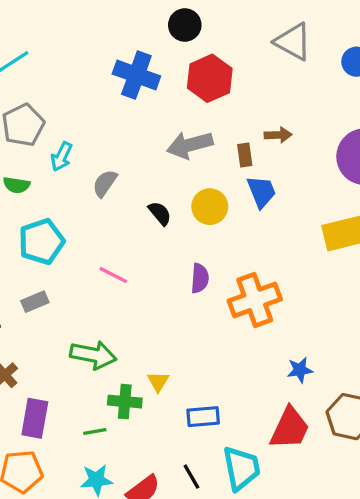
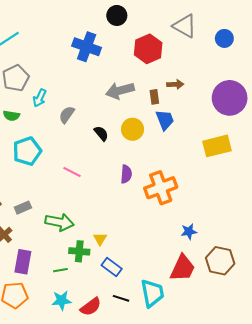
red hexagon: (210, 78) -> (148, 49), moved
gray rectangle: (35, 302) -> (23, 208), moved
blue rectangle: (203, 417) -> (112, 267), moved, turned 42
black line: (191, 477) -> (121, 298), turned -42

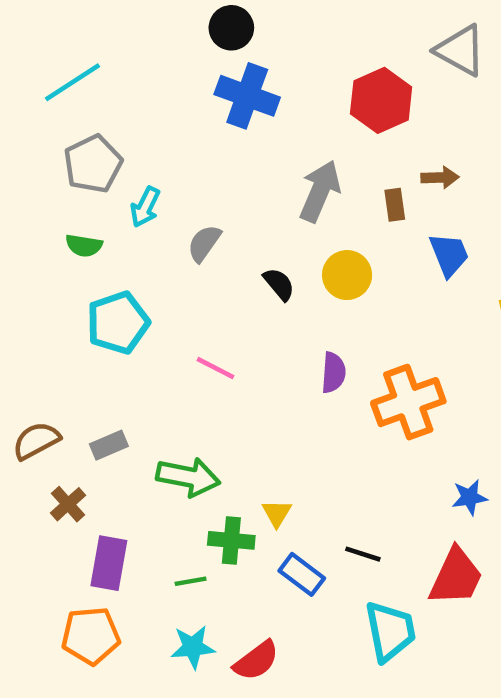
black circle: (117, 15) -> (231, 28), moved
gray arrow: (120, 91) -> (320, 191), turned 128
blue trapezoid: (165, 120) -> (449, 255), moved
black line: (121, 298) -> (363, 554), moved

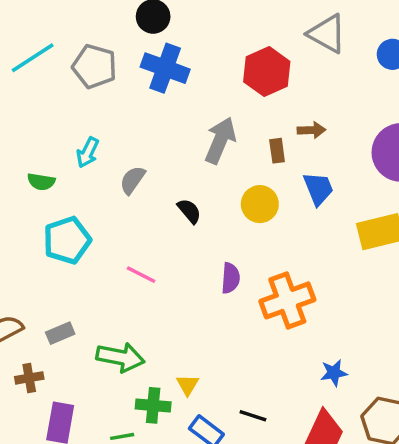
gray pentagon: (93, 164) -> (95, 66), moved, turned -30
yellow circle: (347, 275) -> (260, 204), moved
brown cross: (68, 504) -> (29, 378), turned 32

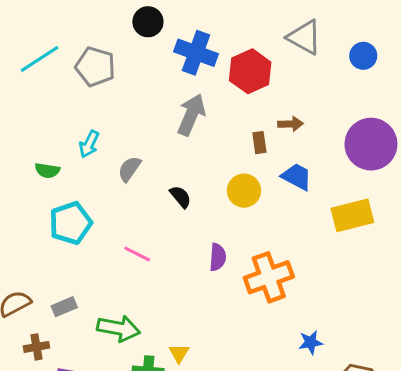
blue cross: (165, 68) -> (196, 53), moved
gray arrow: (220, 140) -> (191, 115), moved
blue trapezoid: (318, 189) -> (297, 177), turned -40

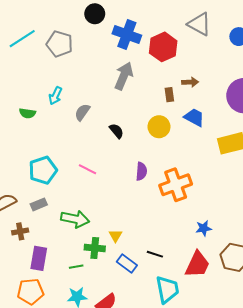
cyan pentagon: (71, 223) -> (43, 170), moved

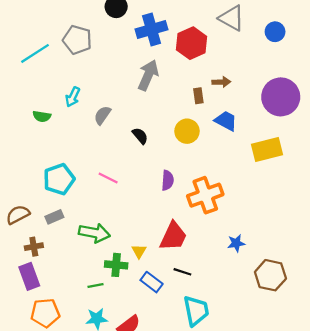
blue cross: (127, 34) -> (152, 29), turned -36
cyan line: (22, 39) -> (35, 53), moved
purple rectangle: (39, 258) -> (29, 276), moved, turned -30
red trapezoid: (197, 265) -> (173, 236), moved

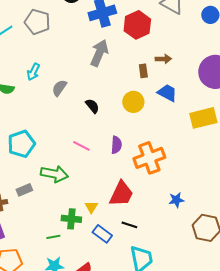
pink line: (108, 178) -> (81, 146), moved
gray rectangle: (54, 217) -> (24, 190), moved
green arrow: (94, 233) -> (54, 174), moved

